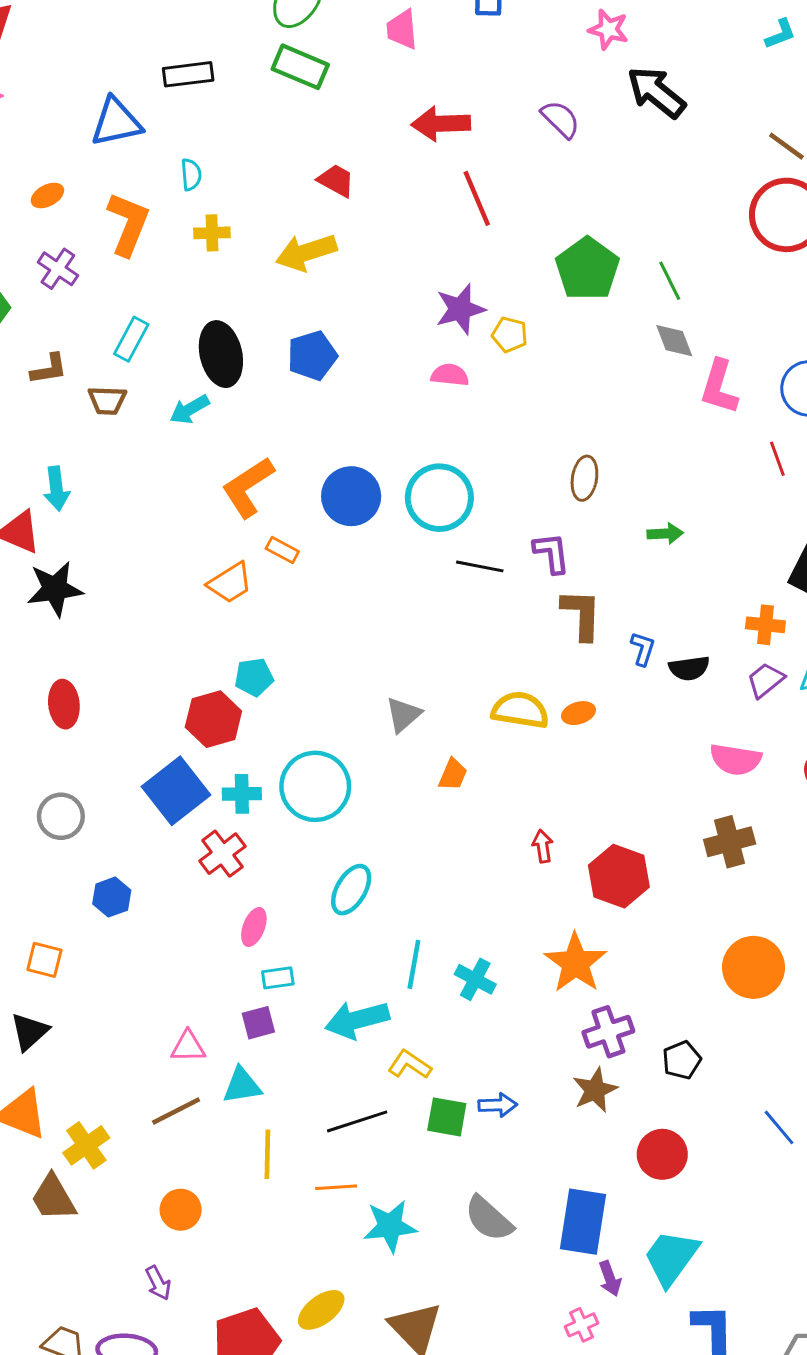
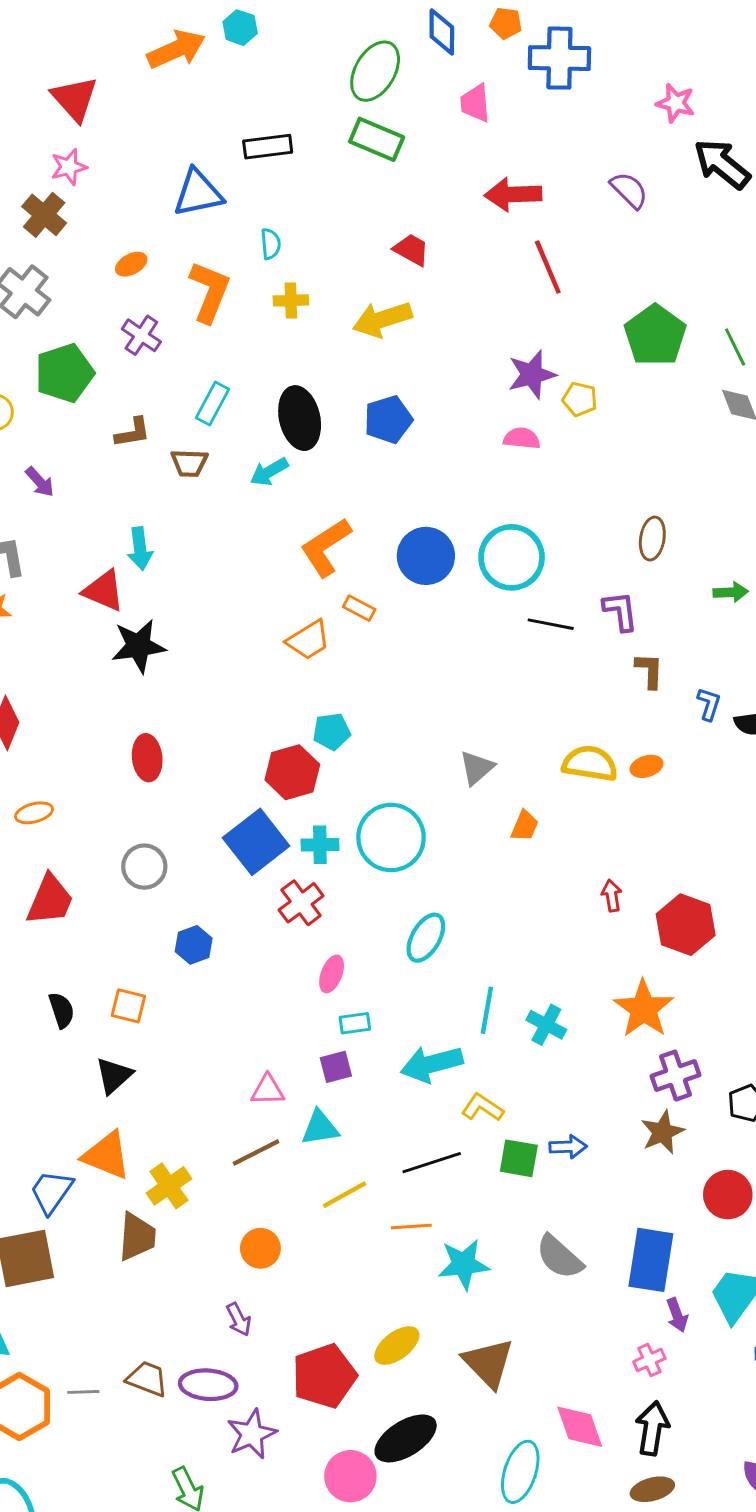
brown L-shape: (581, 614) -> (649, 671), size x0.7
yellow line: (267, 1154) -> (345, 1195), turned 60
brown trapezoid: (53, 1198) -> (137, 1237), turned -146

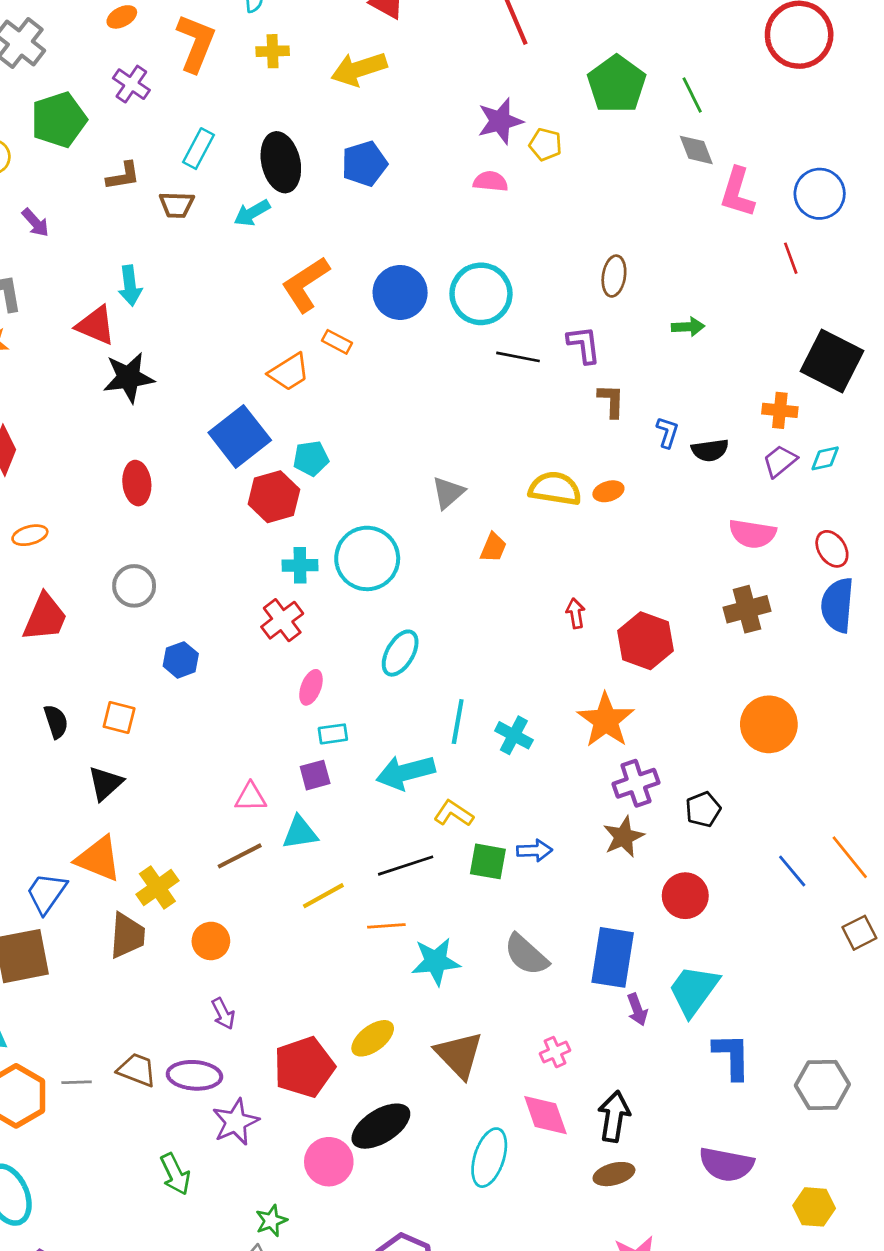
blue square: (256, 842) -> (240, 436), moved
orange circle: (260, 1248) -> (211, 941), moved
pink cross: (649, 1360) -> (555, 1052), moved

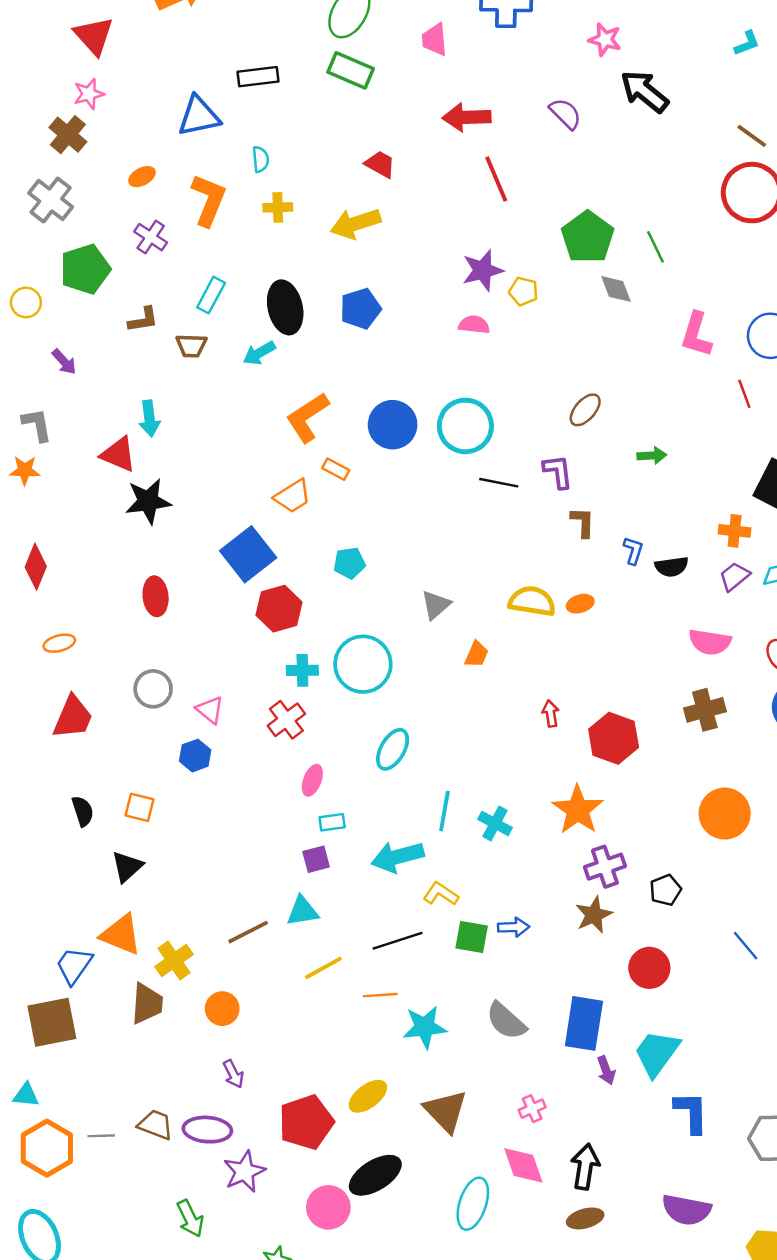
gray diamond: (696, 150) -> (616, 289), moved
brown ellipse: (614, 276) -> (585, 410), turned 32
cyan pentagon: (311, 458) -> (349, 563), moved
pink triangle: (251, 797) -> (210, 710), moved, turned 40

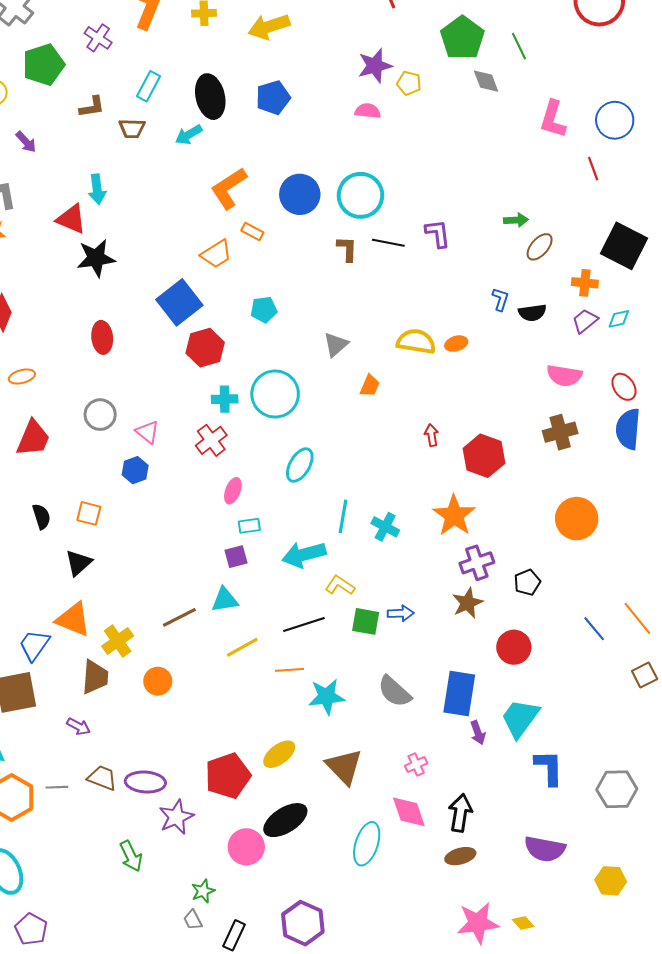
brown ellipse: (585, 410) -> (540, 247), moved
brown L-shape: (583, 522) -> (347, 249), moved
purple arrow: (233, 1074) -> (79, 726), moved, turned -35

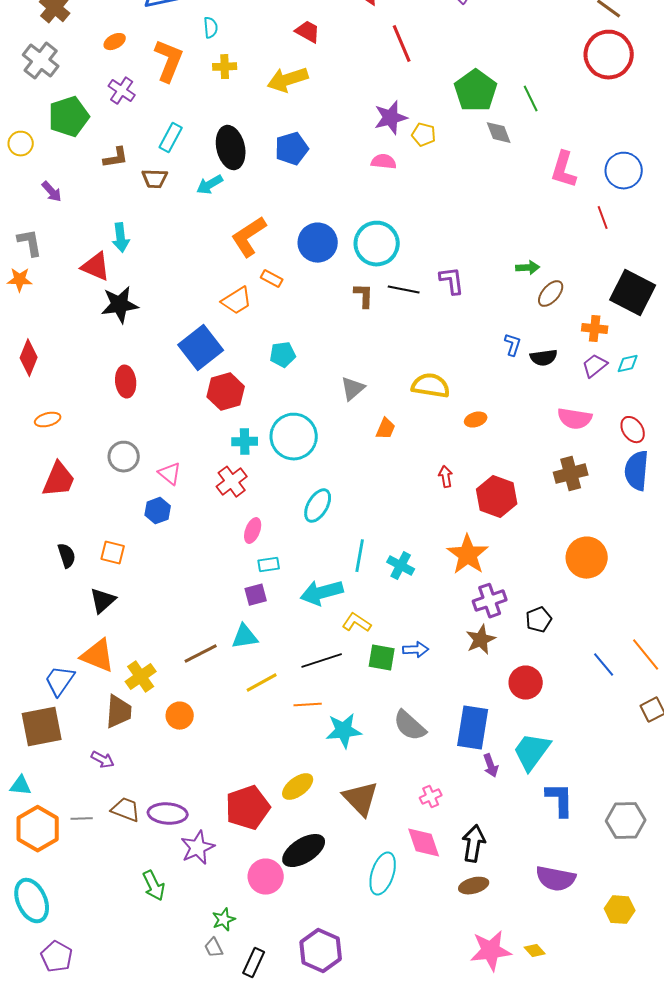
orange ellipse: (456, 344) -> (476, 420), moved

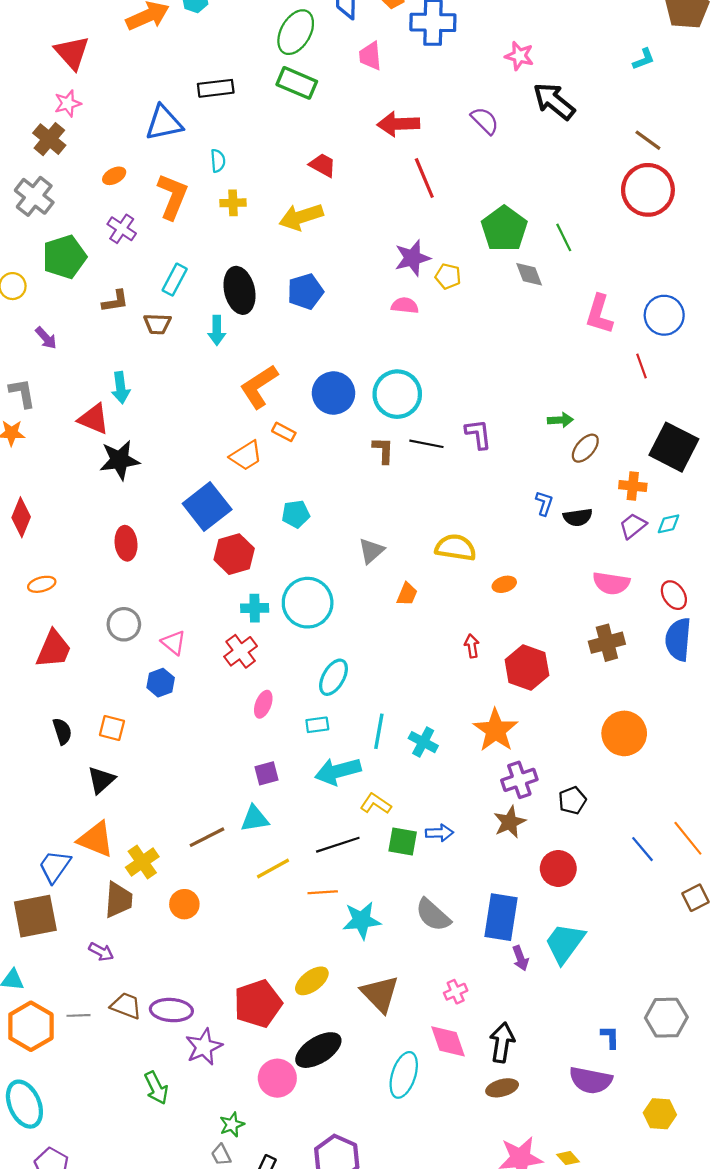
cyan arrow: (210, 185) -> (217, 330), turned -60
cyan rectangle: (269, 565) -> (317, 725), moved
blue L-shape: (560, 800) -> (610, 1037), moved, size x0.6

